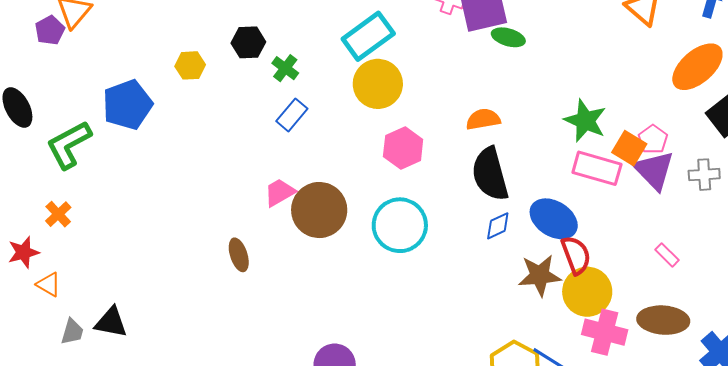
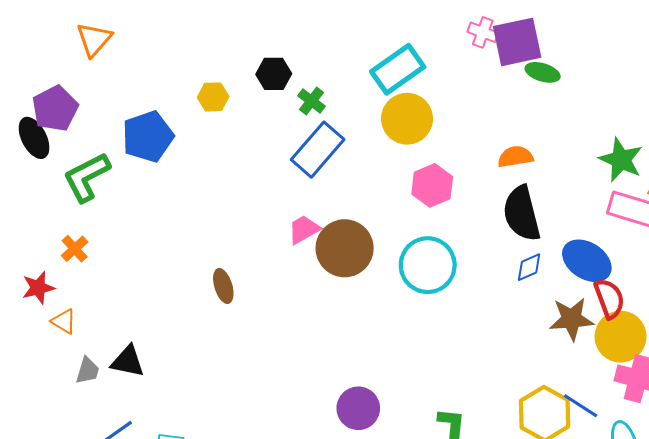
purple pentagon: (50, 30) -> (55, 108), moved, size x1.5
blue rectangle: (292, 115) -> (318, 150), size x1.6
brown ellipse: (239, 255) -> (223, 286), moved

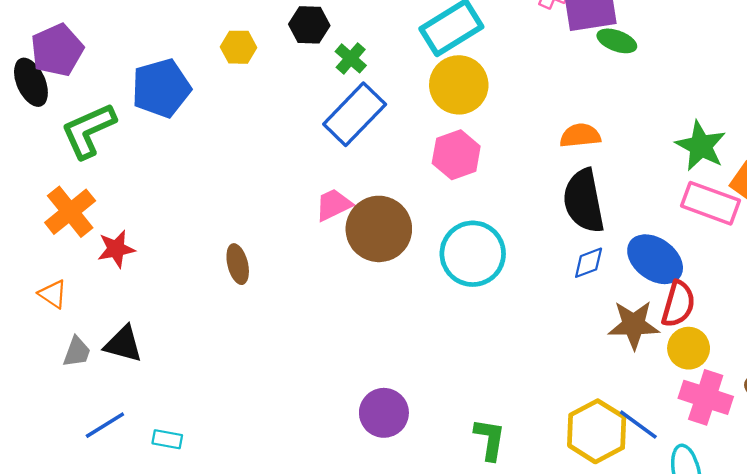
pink hexagon: (432, 185) -> (456, 155), moved
orange cross: (75, 249) -> (70, 212), size x1.6
red star: (38, 288) -> (116, 249), moved
red semicircle: (609, 299) -> (678, 304), turned 33
yellow circle: (621, 337) -> (689, 348), size x0.7

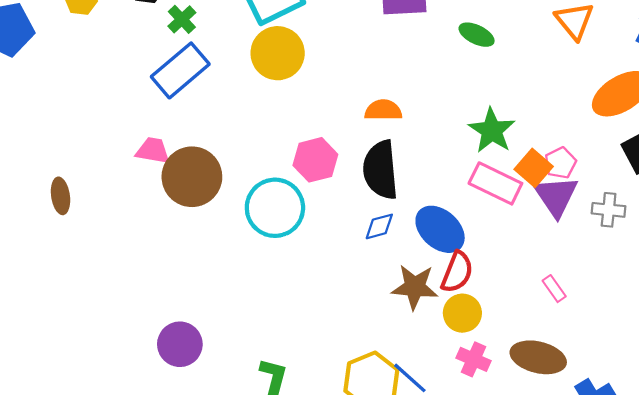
green ellipse: (617, 41) -> (477, 35), moved
pink hexagon: (456, 155) -> (315, 160), moved
pink trapezoid: (333, 205) -> (153, 151), turned 30
pink cross: (706, 397) -> (474, 359), size x0.7

